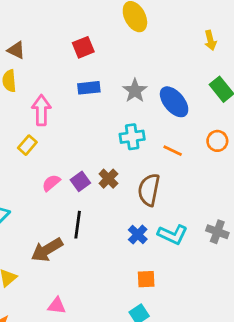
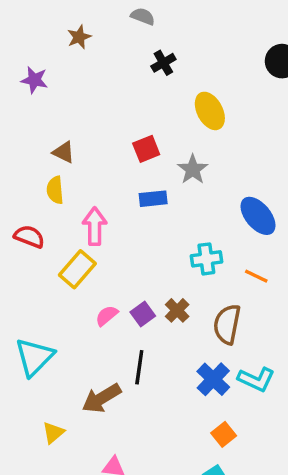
gray star: (135, 91) -> (193, 169), moved
yellow rectangle: (27, 145) -> (77, 269), size x1.5
blue cross: (138, 234) -> (213, 379), size x1.4
orange square: (146, 279) -> (224, 434), turned -36

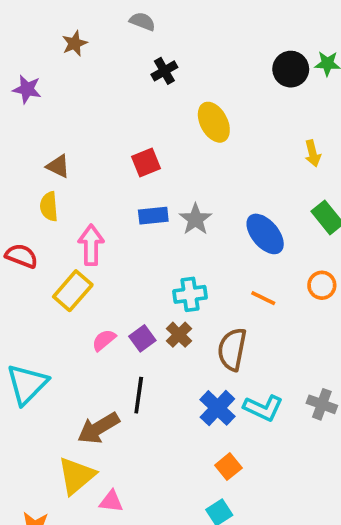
gray star: (193, 169) -> (195, 219), moved
cyan cross: (206, 259) -> (190, 294), moved
yellow triangle: (53, 433) -> (76, 476), moved, size x1.6

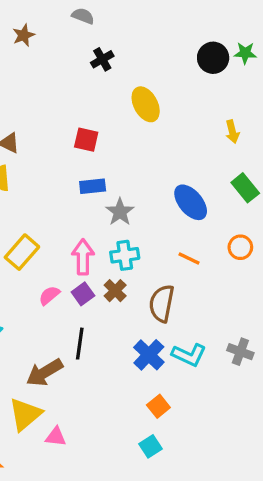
red square: (146, 163) -> (86, 140), turned 35
gray star: (195, 219) -> (120, 212), moved
pink arrow: (91, 245) -> (83, 257), moved

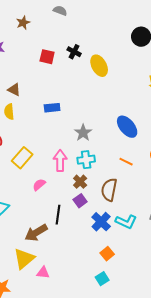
black cross: (102, 59) -> (74, 52), moved, turned -32
red square: (86, 140) -> (47, 57), moved
blue rectangle: (93, 186) -> (52, 108), moved
purple square: (83, 294) -> (80, 201), moved

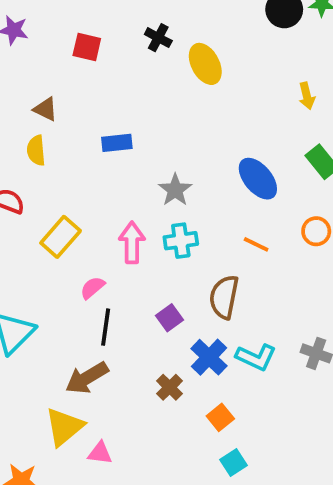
red square: (47, 57) -> (87, 47), moved
brown cross: (80, 182) -> (170, 387), moved
black line: (58, 215) -> (106, 327), moved
cyan square: (102, 279) -> (233, 462), moved

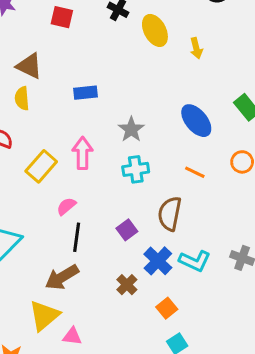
yellow arrow: (307, 96) -> (196, 48), moved
brown triangle: (45, 109) -> (29, 66), size x1.4
pink arrow: (132, 243) -> (83, 153), moved

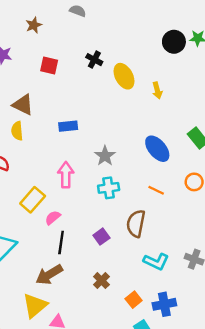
yellow rectangle: (41, 166) -> (33, 200), moved
blue cross: (158, 261) -> (164, 304), moved, turned 35

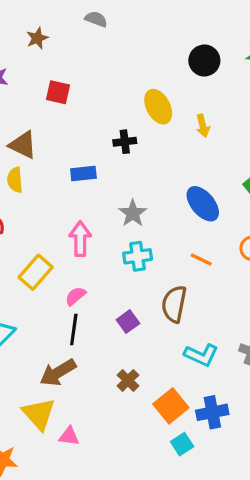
black circle: (174, 42) -> (204, 60), moved
black cross: (94, 60) -> (125, 142), moved, turned -35
pink semicircle: (53, 218) -> (75, 296), moved
orange square: (134, 300) -> (171, 406), size x1.5
yellow triangle: (35, 306) -> (39, 414), turned -32

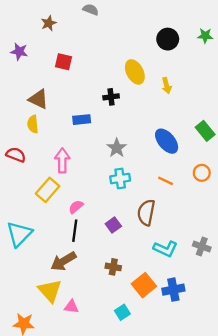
pink arrow: (80, 239) -> (62, 160), moved
brown cross: (128, 380) -> (113, 267), turned -35
cyan square: (182, 444) -> (122, 312), moved

